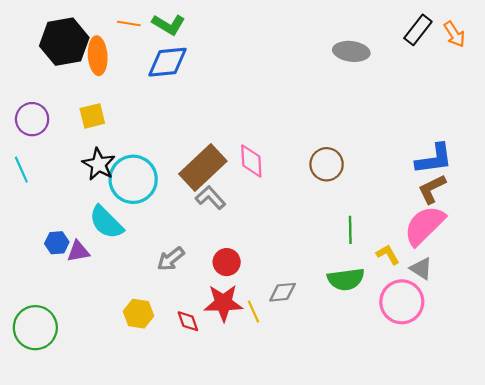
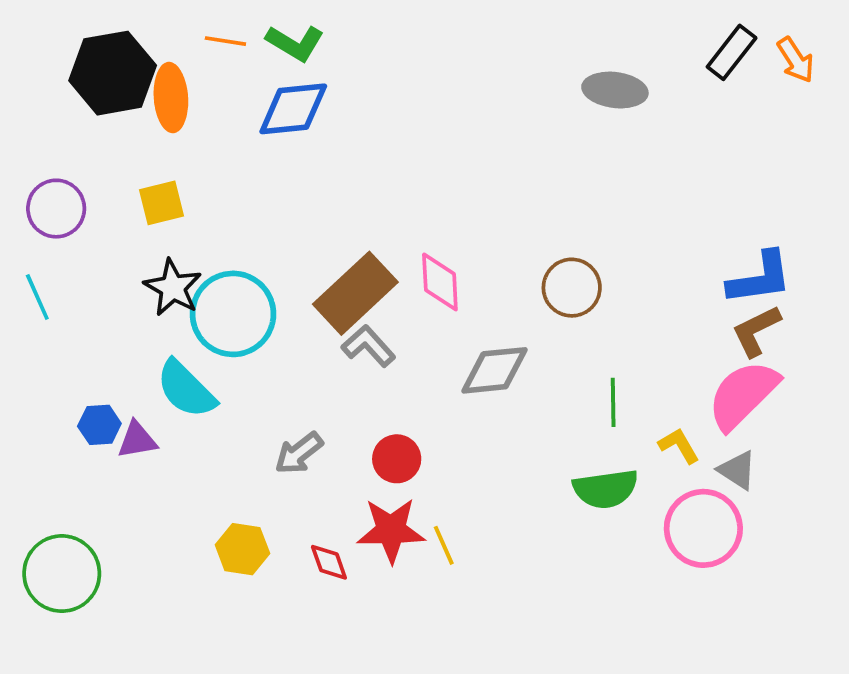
gray diamond: (283, 292) -> (495, 370), moved, size x1.4

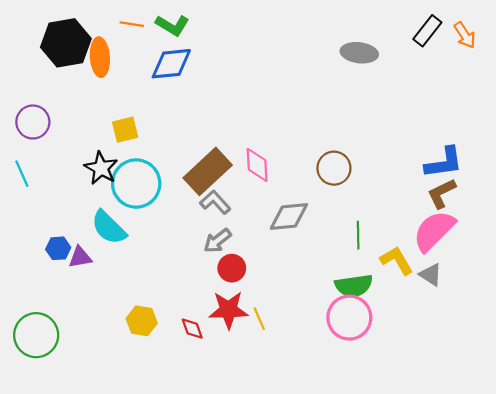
yellow square: (162, 203) -> (125, 130), moved
yellow L-shape: (679, 446) -> (397, 260), size x1.4
gray arrow: (299, 453) -> (217, 241), moved
pink circle: (703, 528) -> (349, 318), moved

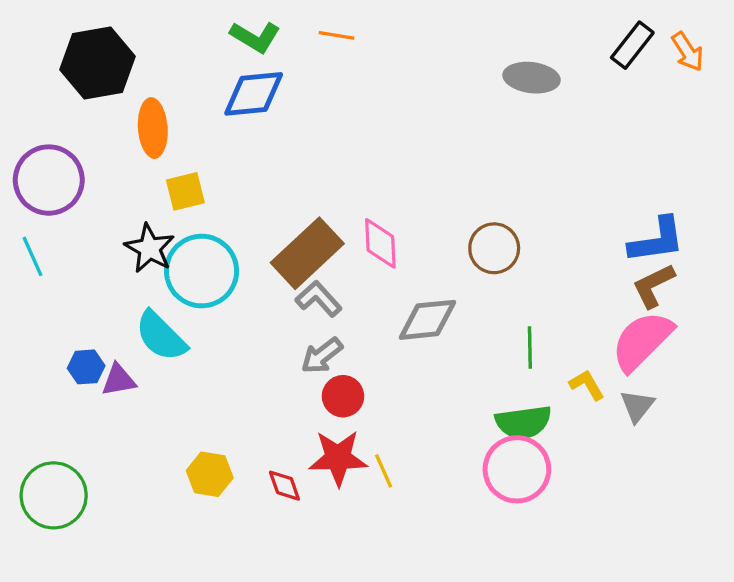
orange line: (132, 24) -> (336, 35), moved
orange ellipse: (100, 57) -> (153, 128), moved
purple circle: (33, 122) -> (49, 180), size x1.4
yellow L-shape: (397, 260) -> (587, 385), size x0.7
gray triangle: (431, 275) -> (637, 406), turned 35

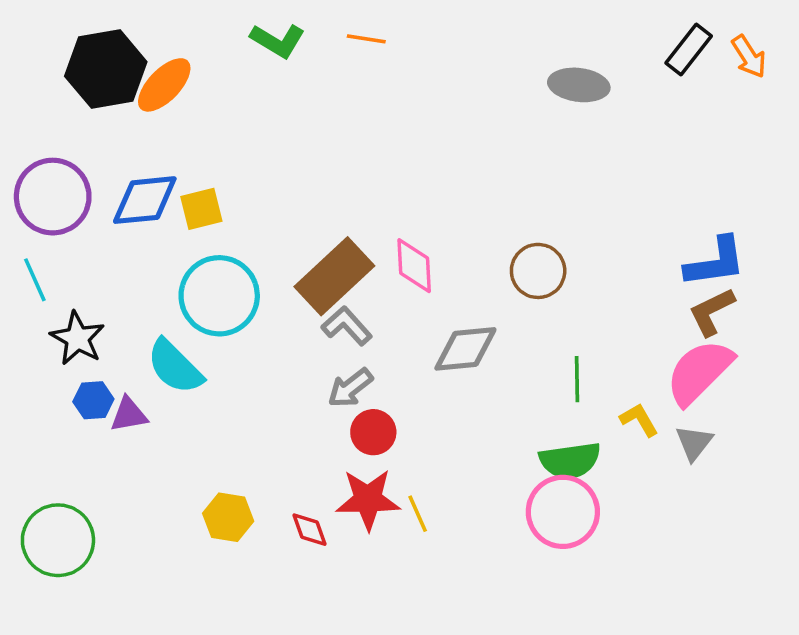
blue diamond: (254, 94) -> (145, 200), moved
orange ellipse: (153, 128) -> (164, 85), moved, turned 48
black star: (150, 248) -> (77, 338), moved

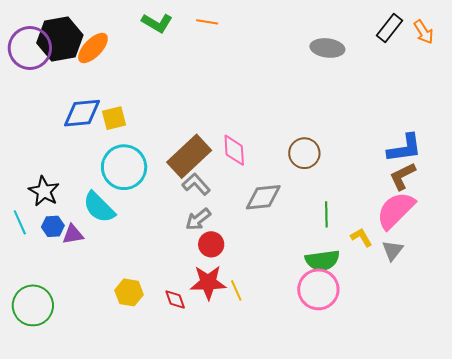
purple circle: (53, 197) -> (30, 48), moved
cyan line: (35, 280) -> (20, 222), moved

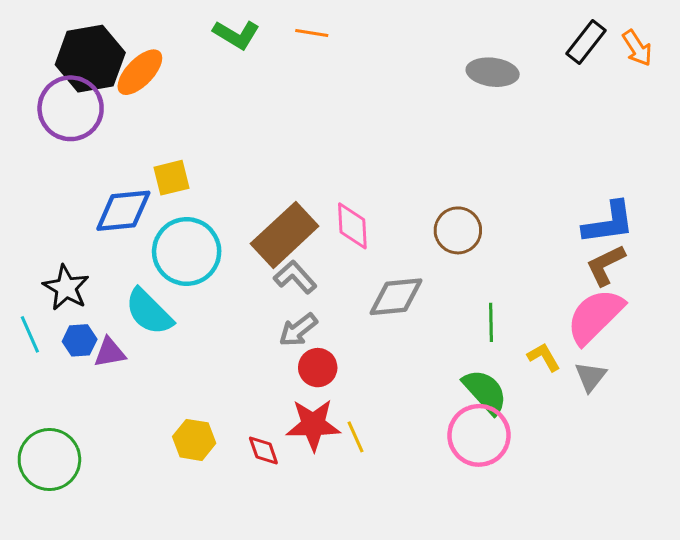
purple circle: (30, 48) -> (71, 108), moved
blue diamond: (82, 113) -> (123, 211), moved
green semicircle: (322, 260) -> (485, 392), turned -124

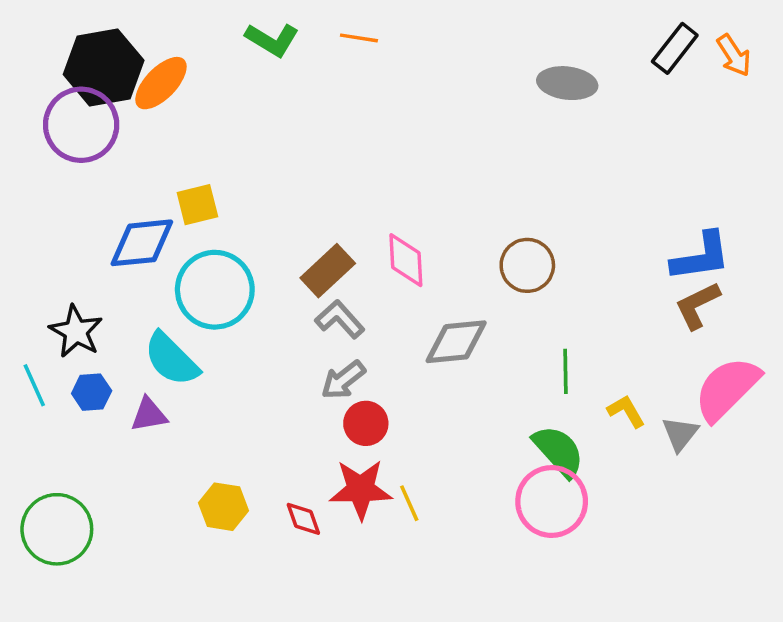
brown rectangle: (285, 235) -> (328, 271), size x0.7
pink semicircle: (595, 316) -> (727, 389), moved
purple triangle: (110, 352) -> (149, 415), moved

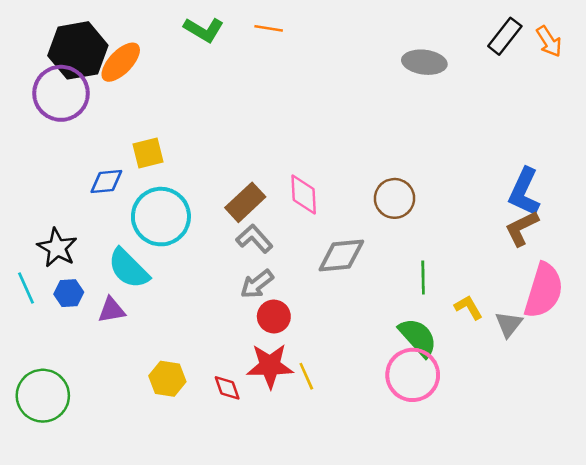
blue diamond: (142, 243) -> (106, 182), size x0.7
blue L-shape: (701, 257) -> (524, 192), turned 123
pink semicircle: (727, 389) -> (544, 291), turned 152

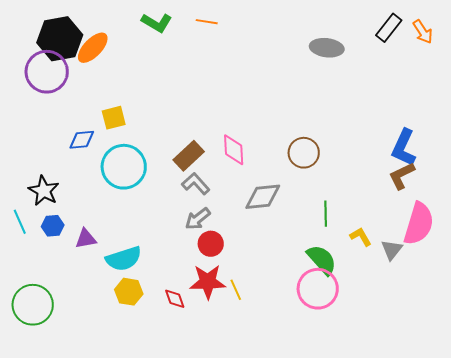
cyan semicircle: (128, 268) -> (124, 259), moved, turned -63

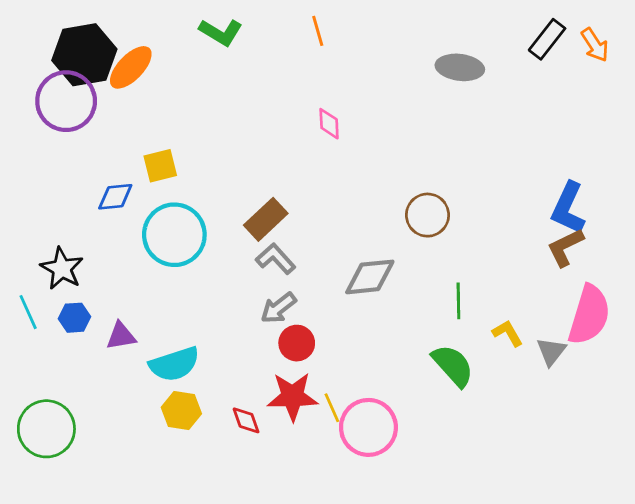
orange line: (207, 22) -> (318, 31), moved, turned 65
pink diamond: (234, 150) -> (329, 124), moved, size x0.7
pink circle: (318, 289) -> (368, 427), moved

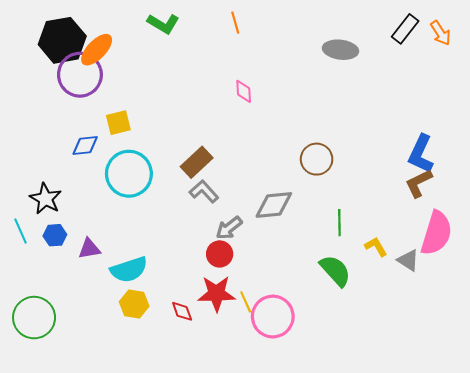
purple circle: (66, 101) -> (80, 75), moved
gray arrow: (278, 308) -> (229, 228), moved
gray triangle: (551, 351) -> (408, 260), turned -35

